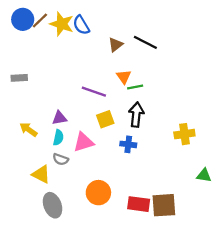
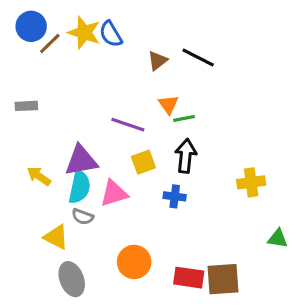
brown line: (40, 21) -> (50, 43), moved
purple triangle: (59, 118) -> (81, 161), size x1.6
cyan semicircle: (58, 138) -> (79, 187), size x1.5

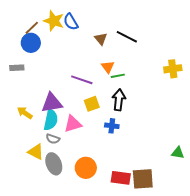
blue circle: (31, 26) -> (31, 43), moved
brown triangle: (158, 61) -> (101, 39), turned -32
yellow cross: (251, 182) -> (173, 69), moved
gray ellipse: (72, 279) -> (54, 164), moved

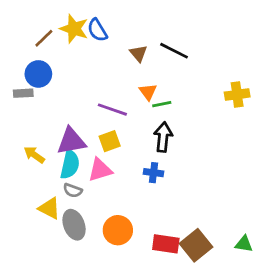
blue circle: (31, 43) -> (38, 74), moved
yellow square: (92, 104) -> (110, 141), moved
green triangle: (178, 153) -> (244, 244), moved
brown square: (143, 179) -> (196, 245), turned -35

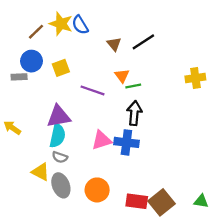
black line: (174, 51) -> (143, 42), turned -60
yellow square: (110, 141) -> (61, 68), moved
yellow arrow: (34, 155) -> (12, 128), moved
pink triangle: (100, 170) -> (102, 140), moved
blue cross: (153, 173) -> (126, 142), size x1.5

